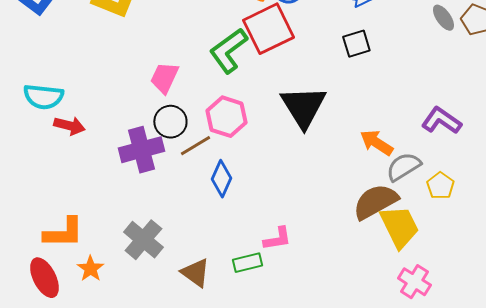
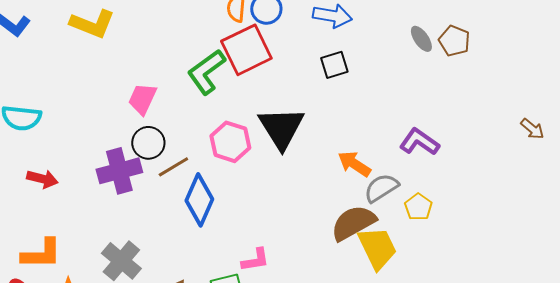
pink hexagon: (226, 117) -> (230, 142), moved
red arrow: (69, 126) -> (42, 179), moved
blue diamond: (221, 179) -> (199, 200), size x1.4

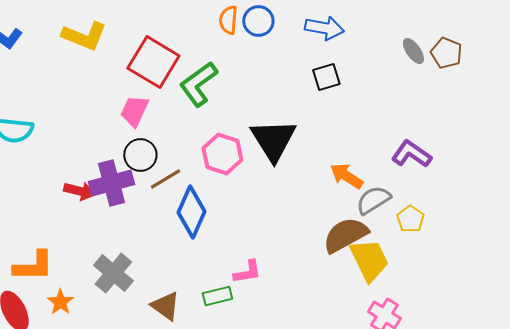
red square: (246, 50) -> (153, 62), moved, turned -33
red arrow: (42, 179) -> (79, 191), moved

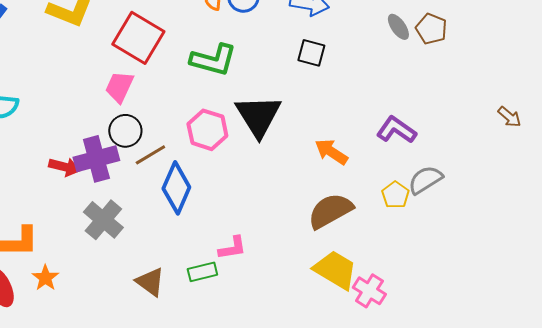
black square: (326, 77) -> (311, 53), turned 32
green L-shape: (198, 84) -> (213, 60), moved, turned -129
gray semicircle: (373, 200) -> (425, 180), moved
yellow trapezoid: (369, 260) -> (335, 270), moved, turned -33
gray cross: (113, 273) -> (103, 220), moved

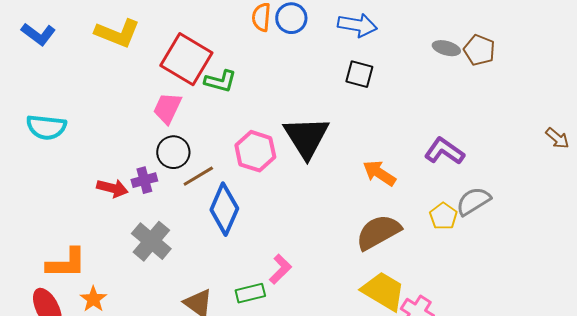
gray ellipse: (398, 27) -> (446, 48), turned -40
green L-shape: (213, 60) -> (220, 81), moved, size x0.7
purple cross: (96, 159) -> (144, 180), size x0.6
pink L-shape: (232, 248) -> (280, 269), turned -36

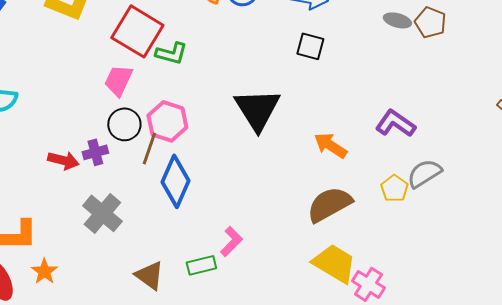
pink hexagon: (255, 151) -> (167, 121), moved
brown line: (198, 176) -> (149, 148), turned -40

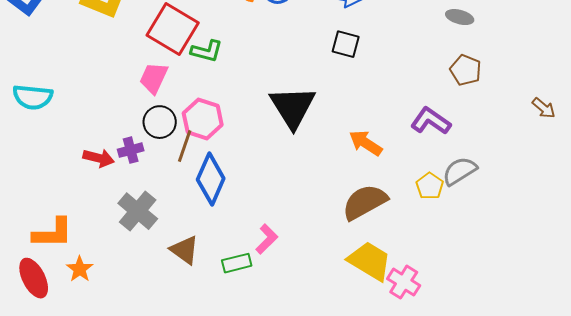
gray ellipse: (397, 20) -> (460, 17), moved
brown pentagon: (430, 22) -> (466, 70), moved
brown triangle: (149, 275) -> (185, 250), moved

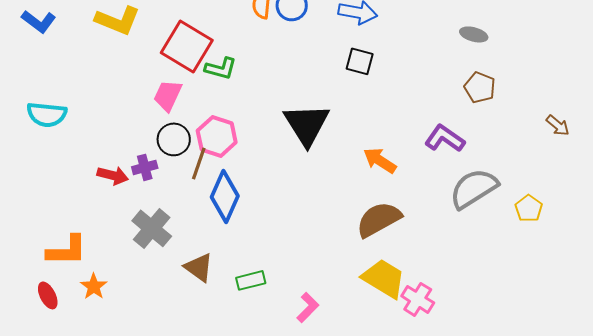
gray semicircle: (460, 171) -> (474, 188), size x1.4
yellow pentagon: (430, 186) -> (529, 208), moved
pink L-shape: (267, 239) -> (308, 307), moved
red ellipse: (34, 278) -> (48, 295), size x0.7

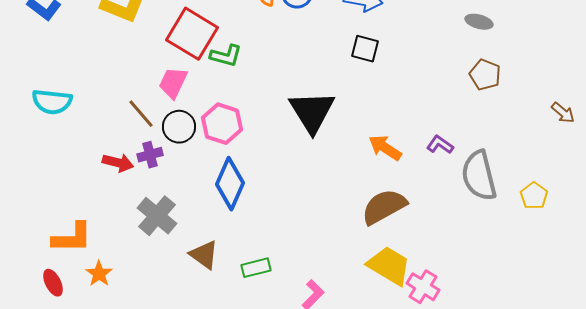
purple L-shape: (445, 138) -> (440, 145), moved, size x0.7
brown line: (199, 163) -> (141, 114), moved, turned -60
gray semicircle: (474, 188) -> (479, 176), turned -72

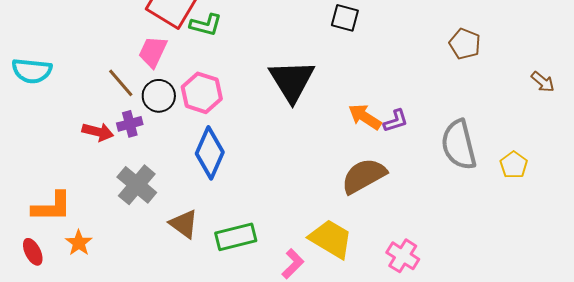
purple L-shape: (440, 145) -> (396, 121), moved, turned 128
yellow trapezoid: (389, 266) -> (331, 239), moved
green rectangle: (256, 268) -> (236, 237), size x1.4

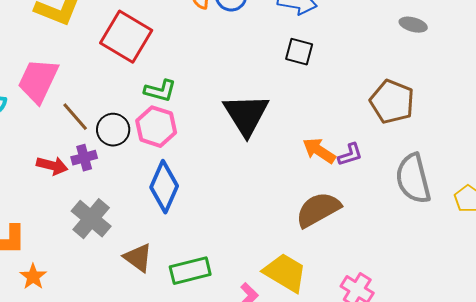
green L-shape: (206, 25) -> (160, 91), moved
brown pentagon: (465, 44) -> (392, 102), moved, size x1.4
pink trapezoid: (153, 52) -> (38, 81), moved, size x1.4

